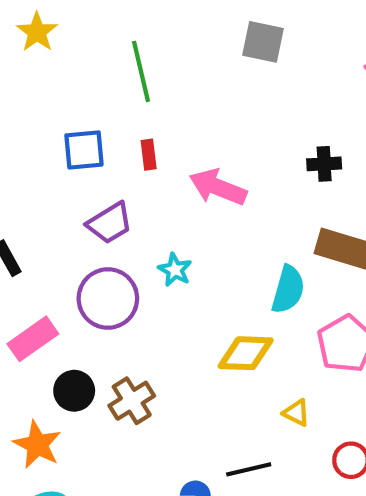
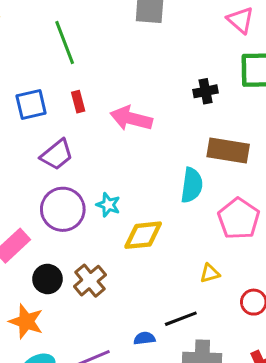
cyan star: (175, 270) -> (108, 205), moved
yellow diamond: (246, 353) -> (143, 235), moved
yellow triangle: (296, 413) -> (210, 273), turned -35

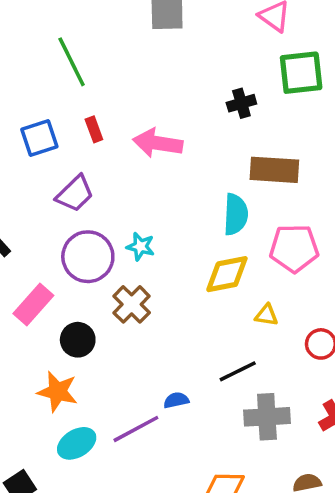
pink pentagon: (239, 219) -> (294, 248), turned -30
yellow diamond: (143, 235) -> (227, 274), moved
yellow triangle: (210, 273) -> (266, 315), turned 30
brown cross: (90, 281) -> (132, 304), moved
blue semicircle: (144, 338) -> (176, 400), moved

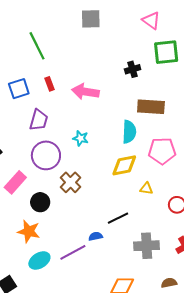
purple trapezoid: (75, 194) -> (39, 120), turned -30
cyan star: (140, 246) -> (81, 138), moved
black line: (238, 371) -> (118, 218), moved

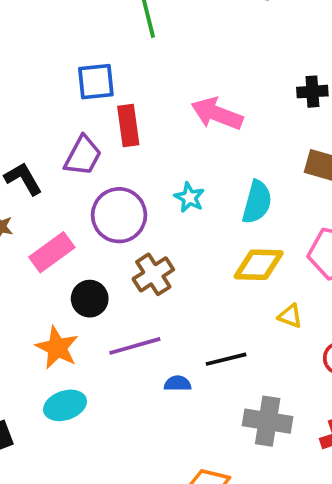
red rectangle: (49, 84) -> (128, 125), moved, size x1.5
purple trapezoid: (39, 120) -> (83, 156), moved
cyan semicircle: (129, 132) -> (257, 202), moved
purple line: (73, 252) -> (135, 346), moved

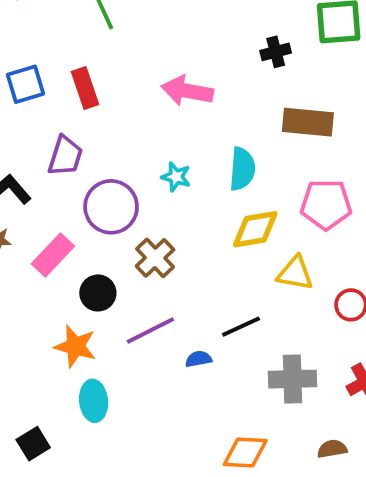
blue square: (96, 82) -> (25, 84), moved
red rectangle: (128, 125) -> (85, 88), moved
yellow triangle: (290, 316) -> (295, 273), size x1.5
cyan ellipse: (65, 405) -> (94, 401), turned -66

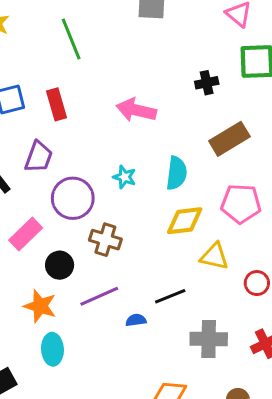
brown rectangle: (308, 122) -> (229, 139), turned -39
brown cross: (155, 258) -> (105, 240), turned -32

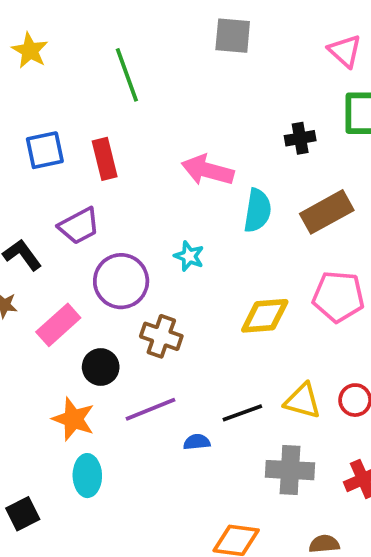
purple trapezoid: (39, 157) -> (79, 226), turned 40
cyan semicircle: (177, 173) -> (257, 211), moved
yellow triangle: (214, 256) -> (303, 401), moved

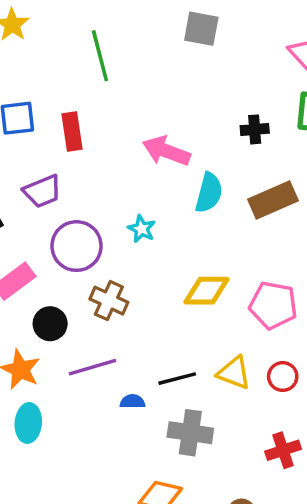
pink pentagon: (338, 297) -> (273, 305), moved
gray cross: (290, 470) -> (190, 433), moved

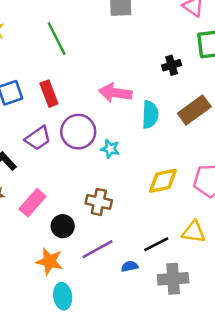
purple circle: (76, 246) -> (78, 132), moved

